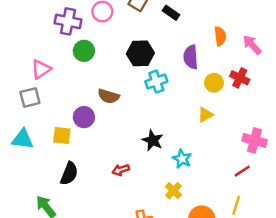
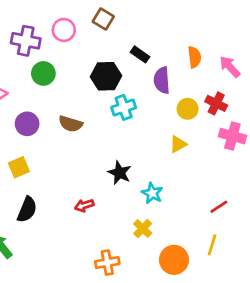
black rectangle: (171, 13) -> (140, 54), moved
purple circle: (84, 117) -> (27, 124), moved
yellow square: (62, 136) -> (19, 167), turned -30
pink cross: (254, 140) -> (232, 136), moved

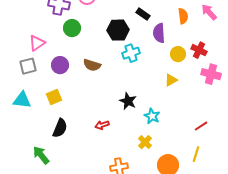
pink arrow: (230, 67) -> (209, 12), moved

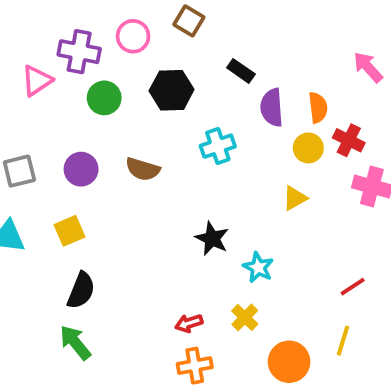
orange semicircle: (183, 16) -> (318, 108), moved
black hexagon: (118, 30) -> (172, 90), moved
pink triangle: (37, 43) -> (37, 81), moved
red arrow: (102, 125) -> (189, 323), moved
green arrow: (41, 155) -> (75, 342), moved

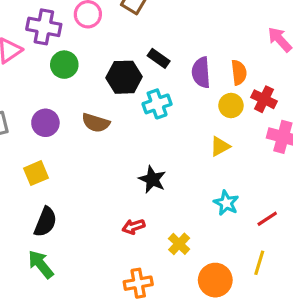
black rectangle: (241, 71) -> (159, 58), moved
black hexagon: (172, 90) -> (124, 77), moved
cyan star: (258, 267) -> (226, 203), moved
red arrow: (189, 323) -> (133, 227), moved

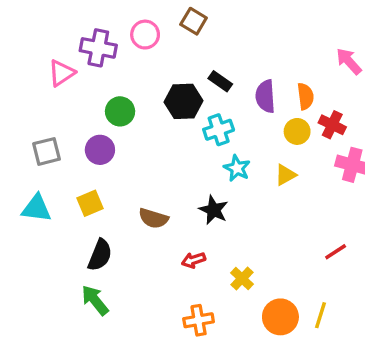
green circle: (64, 65) -> (120, 111), moved
brown semicircle: (96, 123) -> (153, 218), moved
cyan star: (226, 203) -> (237, 168), moved
yellow line: (259, 263) -> (320, 315), moved

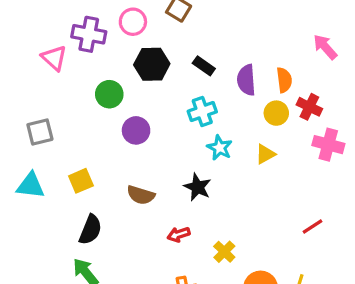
pink triangle: (62, 73) -> (54, 58), turned -44
black hexagon: (184, 101) -> (152, 64), moved
purple circle: (100, 150) -> (136, 130), moved

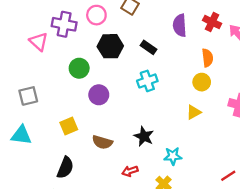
purple semicircle: (246, 80) -> (180, 25), moved
red cross: (309, 107) -> (212, 22), moved
cyan star: (220, 148) -> (173, 156), moved, turned -30
yellow square: (81, 181) -> (69, 126), moved
red line: (313, 227) -> (228, 176), moved

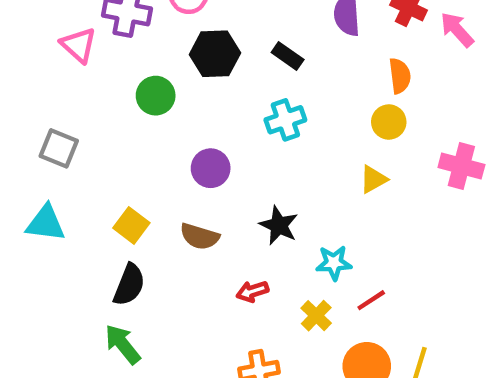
purple circle: (99, 95) -> (211, 168), moved
gray square: (28, 96) -> (59, 148), turned 36
yellow square: (69, 126) -> (131, 225), moved, turned -30
red line: (228, 176) -> (371, 300), moved

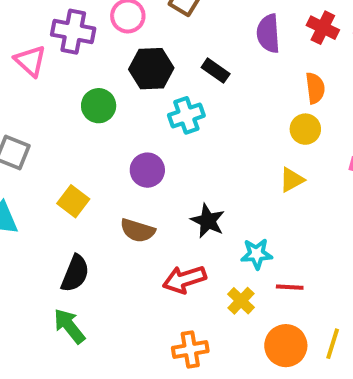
cyan cross: (285, 120) -> (186, 115), moved
yellow square: (131, 225) -> (73, 201), moved
red arrow: (252, 291) -> (184, 279), size x1.5
red line: (371, 300) -> (290, 287), turned 36

